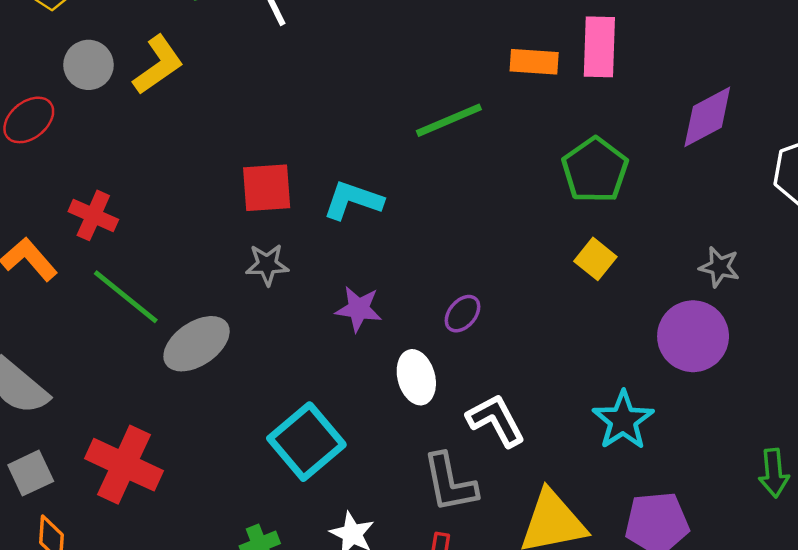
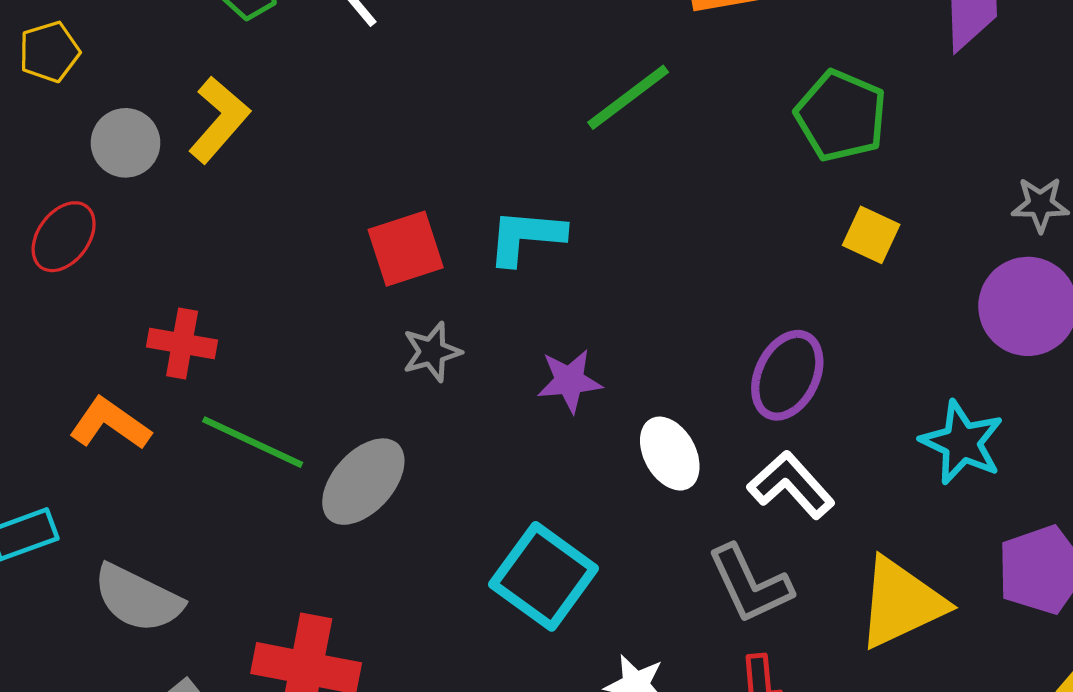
purple ellipse: (463, 314) -> (787, 375), moved, size x1.6

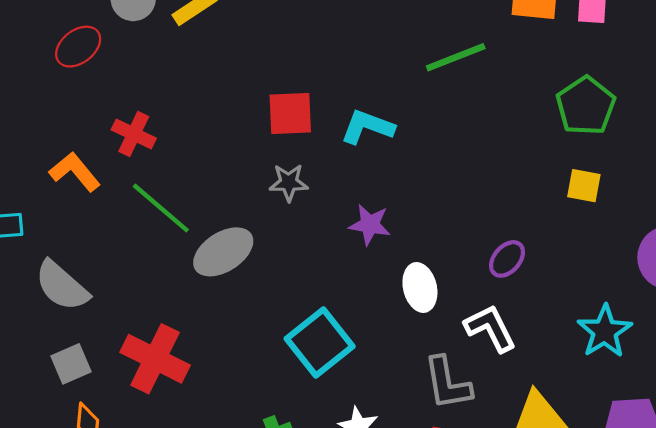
yellow square: (871, 235) -> (584, 186), turned -30
purple ellipse: (787, 375) -> (507, 259), size x0.7

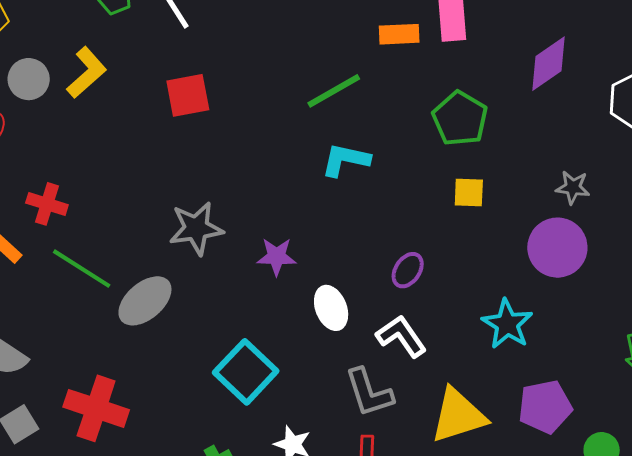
red square: (290, 113) -> (188, 95), moved
cyan L-shape: (367, 127) -> (345, 160), moved
gray star: (289, 183) -> (196, 228), size x1.5

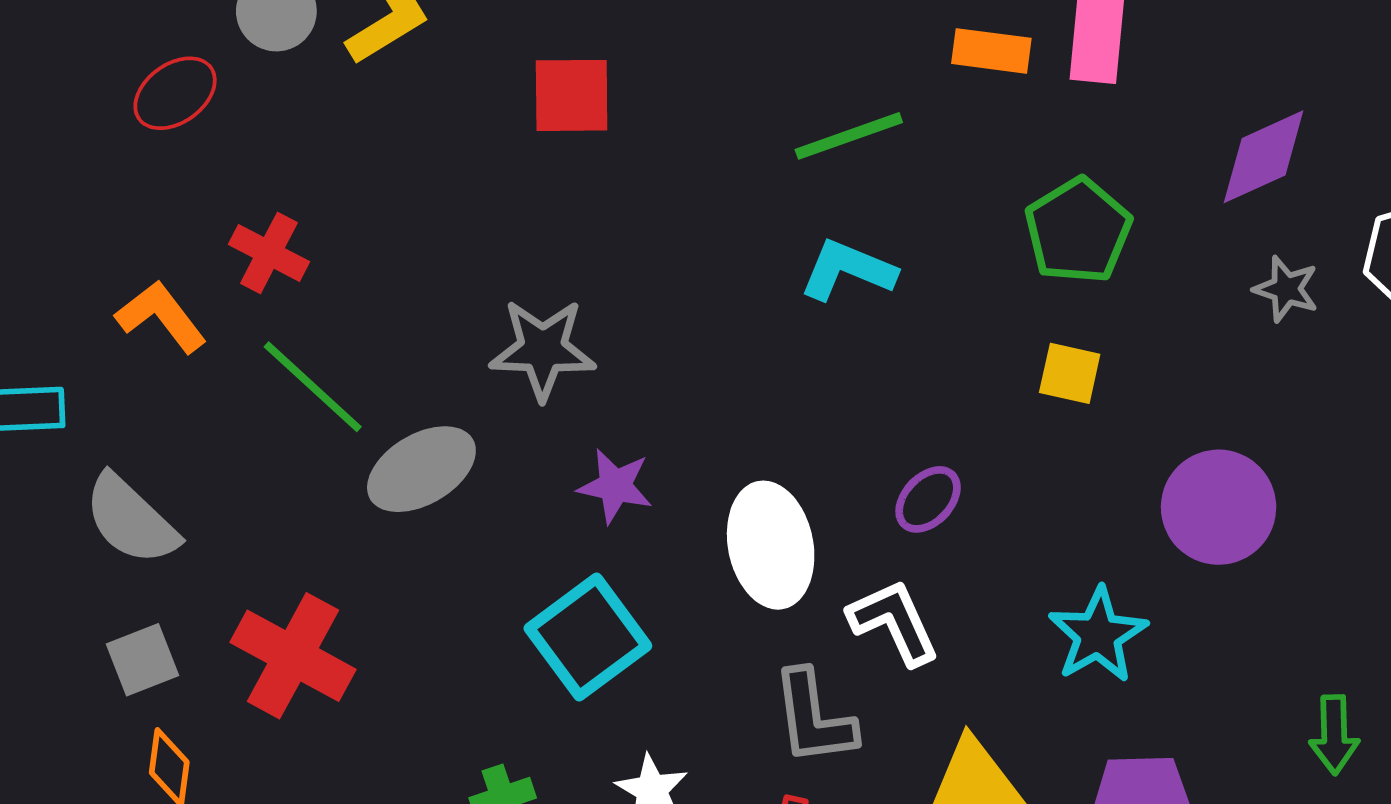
gray star: (573, 187) -> (1286, 289), moved
purple star: (276, 257) -> (615, 486), moved
white ellipse: (331, 308) -> (771, 545), size x1.4

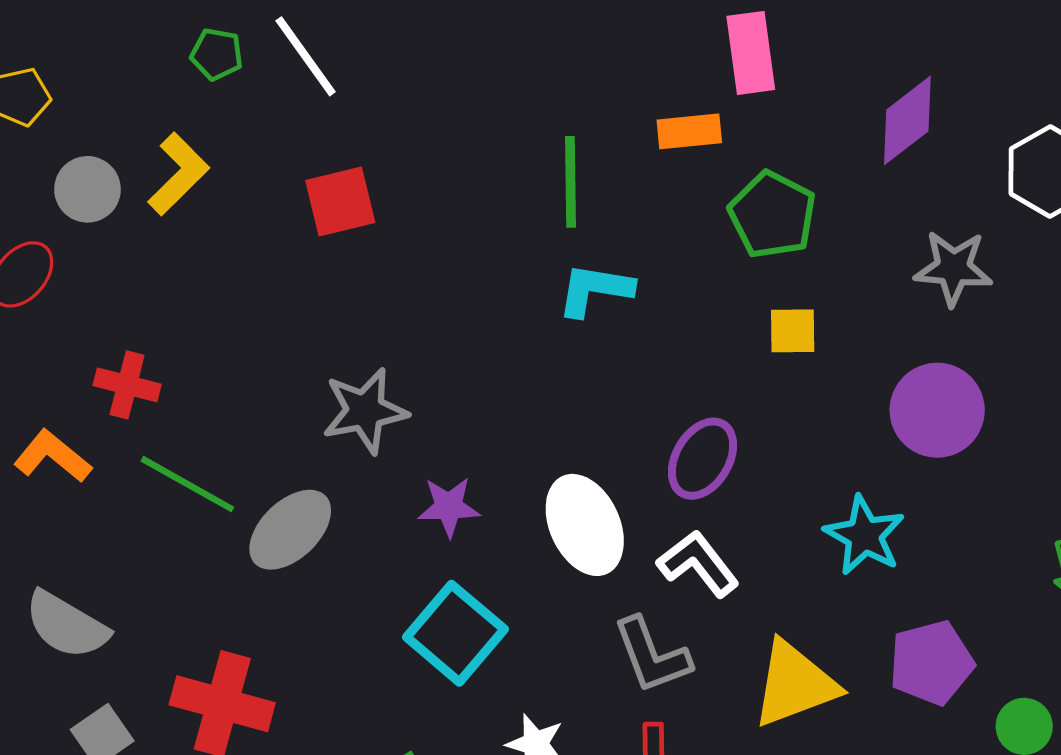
orange rectangle: (991, 51) -> (689, 131), moved
green line: (849, 136) -> (570, 182), turned -58
gray star: (1286, 289) -> (953, 268), moved, size x1.4
purple ellipse: (928, 499) -> (703, 459), size x1.4

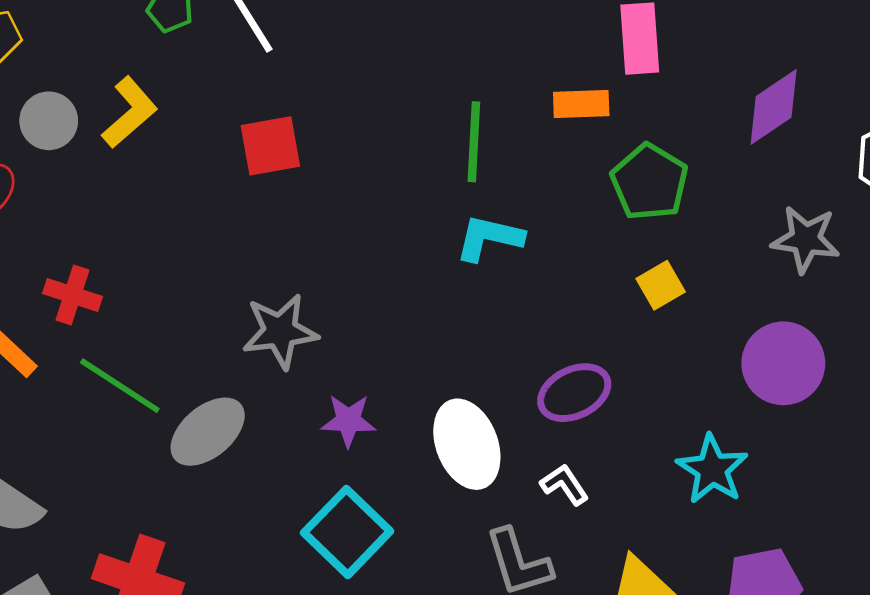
yellow square: (793, 331) -> (661, 285), turned -33
purple ellipse: (703, 459) -> (574, 393), turned 30
white L-shape: (698, 564) -> (564, 485), size x0.7

